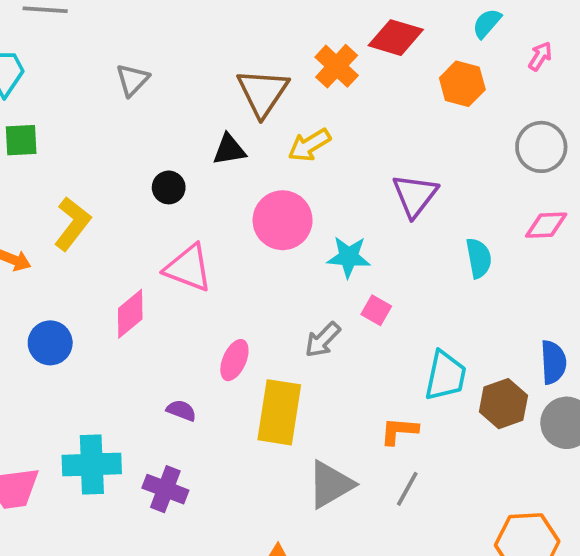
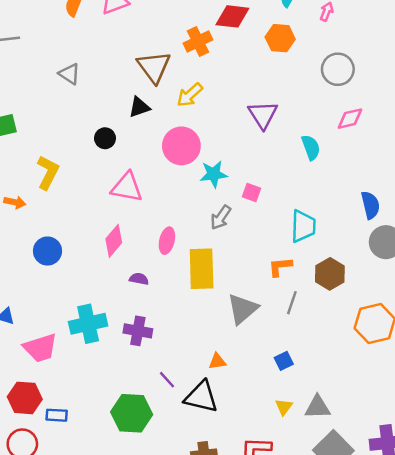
orange cross: (337, 66) -> (198, 41), turned 32
gray triangle: (132, 80) -> (69, 74), turned -30
cyan star: (349, 257) -> (214, 174), moved
pink diamond: (130, 314) -> (114, 241), moved
brown hexagon: (503, 404) -> (330, 274), moved

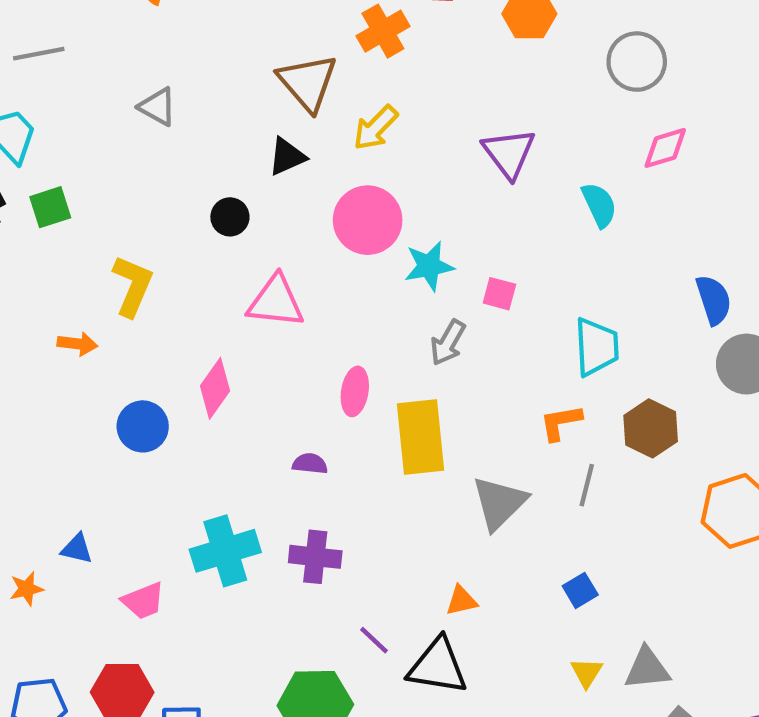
pink diamond: (114, 241) -> (215, 388), moved
pink trapezoid: (40, 348) -> (143, 601), size x0.7

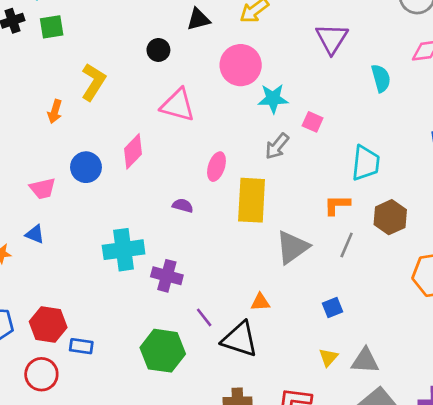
orange arrow: (77, 344) -> (55, 111), turned 90
purple cross: (315, 557) -> (167, 276), moved
pink trapezoid: (143, 601) -> (43, 188), moved

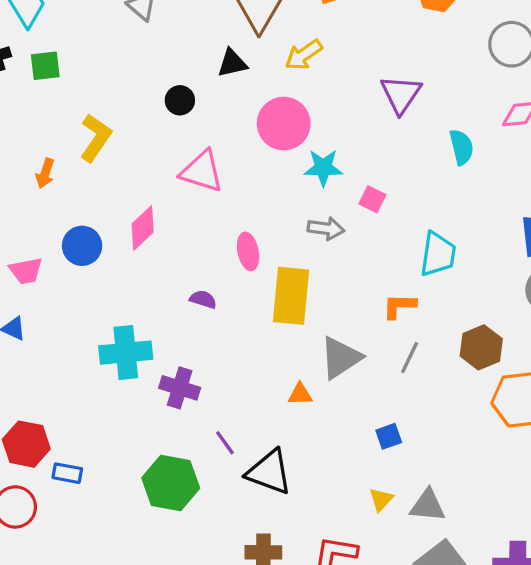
gray arrow: (277, 146) -> (326, 228), turned -124
pink ellipse: (216, 167) -> (248, 251), turned -32
brown hexagon: (390, 217) -> (481, 347), moved
orange triangle: (260, 302) -> (300, 394), moved

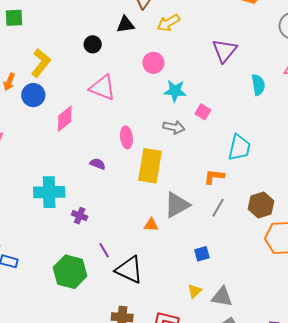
pink circle: (284, 124) -> (153, 63), size x0.7
blue circle: (82, 246) -> (33, 95), moved
purple cross: (180, 388) -> (80, 216), size x0.7

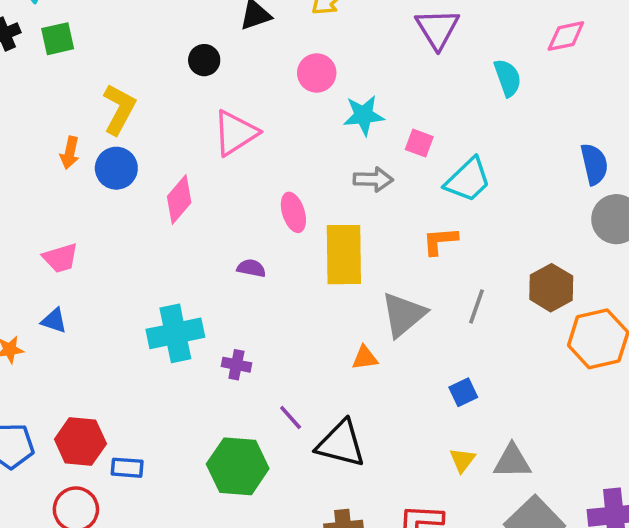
pink triangle: (103, 88) -> (235, 133), turned -44
cyan trapezoid: (239, 148) -> (468, 180), moved, turned 44
orange L-shape: (214, 177) -> (440, 241), moved

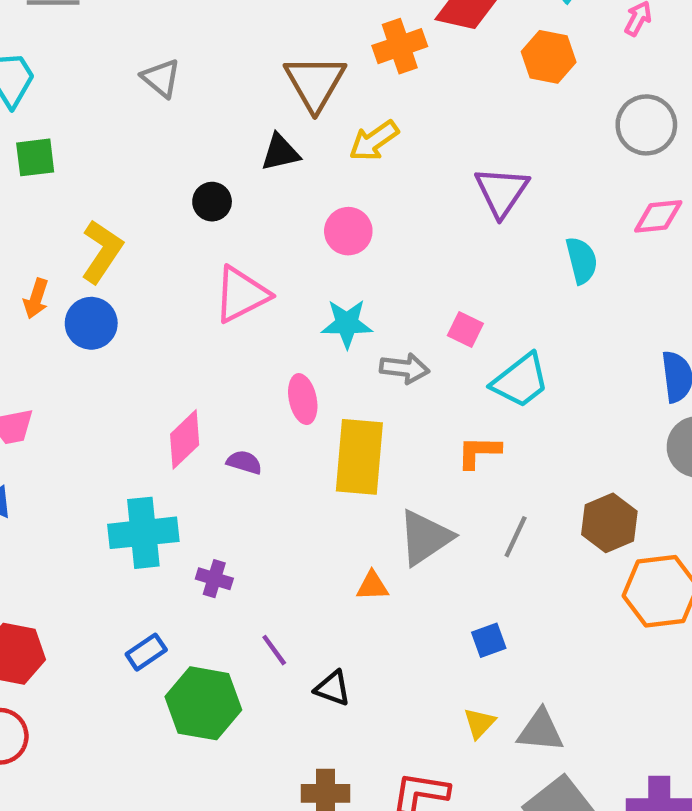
cyan star: (364, 115) -> (347, 324), moved
pink diamond: (179, 200) -> (185, 439), moved
black triangle: (341, 444) -> (333, 688), size x0.6
blue rectangle: (127, 468) -> (146, 652), moved, turned -44

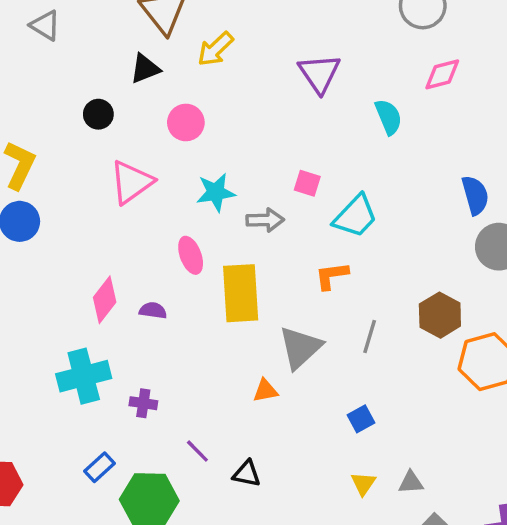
pink circle: (348, 231) -> (186, 122), moved
gray triangle: (540, 731) -> (411, 482), size x0.7

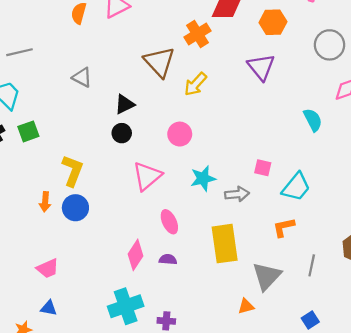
black triangle: (145, 69) -> (124, 104), moved
purple triangle: (319, 73) -> (261, 67), moved
pink ellipse: (191, 255) -> (169, 222), moved

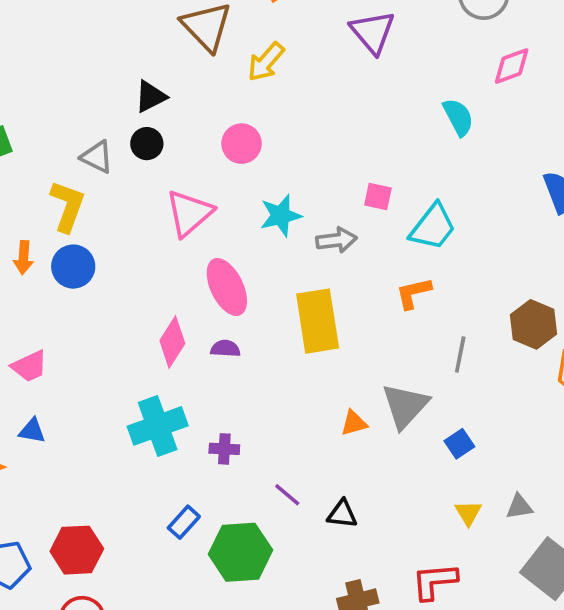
gray triangle: (82, 77) -> (97, 157), moved
pink ellipse: (169, 222) -> (227, 287), size x1.4
gray triangle: (267, 276) -> (405, 406), moved

